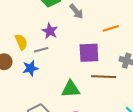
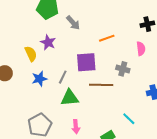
yellow semicircle: (21, 42) -> (31, 54), moved
gray line: (41, 50) -> (63, 77), moved, turned -48
blue star: (30, 68) -> (39, 79), moved

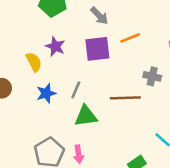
gray arrow: (73, 23) -> (99, 16), moved
purple square: (86, 62) -> (97, 49), moved
pink arrow: (76, 127) -> (79, 154), moved

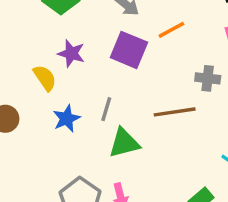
purple square: (97, 49) -> (129, 50), turned 36

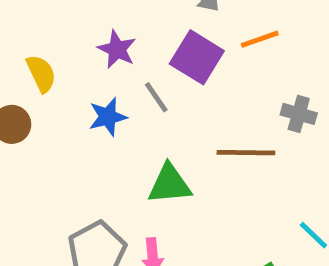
yellow semicircle: (45, 78) -> (41, 74), moved
gray line: (106, 109) -> (156, 97), moved, turned -60
blue star: (67, 119) -> (108, 117), moved

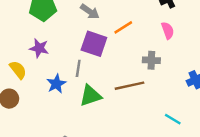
purple star: (117, 49) -> (39, 48), moved
gray line: (156, 97) -> (78, 68), turned 56
green triangle: (169, 184) -> (90, 96), moved

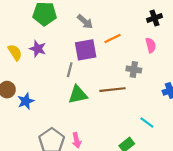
purple square: (94, 44) -> (86, 50), turned -35
yellow semicircle: (18, 70) -> (15, 52), moved
blue star: (56, 84) -> (26, 101), moved

